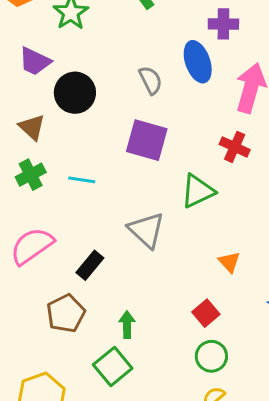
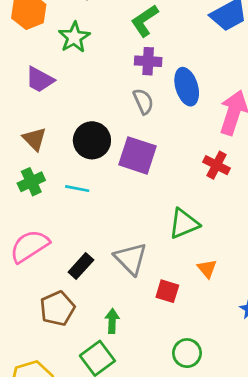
purple cross: (223, 24) -> (148, 61), moved
black circle: (75, 93) -> (92, 140), moved
green triangle: (198, 191) -> (184, 224), moved
gray triangle: (146, 230) -> (131, 259), moved
red square: (206, 313) -> (167, 291), moved, turned -35

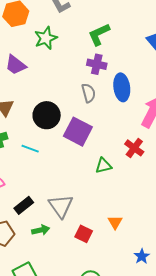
green triangle: (184, 224) -> (103, 166), moved, size x0.7
green arrow: (112, 321) -> (41, 230), moved, turned 66

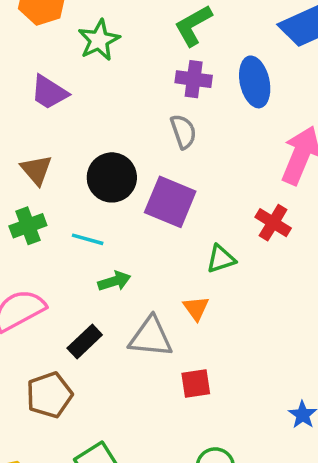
blue ellipse: (122, 87) -> (255, 82), moved
gray triangle: (61, 206) -> (151, 337), turned -44
orange triangle: (115, 222) -> (196, 308), moved
green arrow: (41, 230) -> (114, 281), moved
red square: (84, 234) -> (196, 383), turned -30

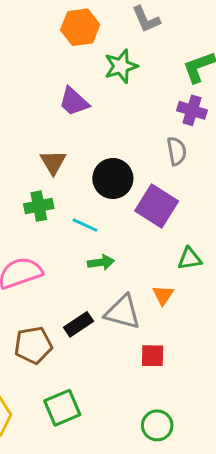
black rectangle: (85, 342) -> (79, 324), moved

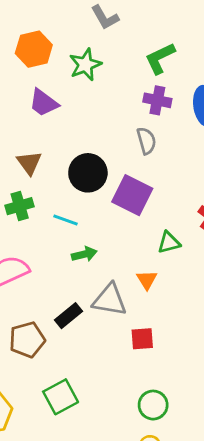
orange hexagon: (80, 27) -> (34, 49), moved

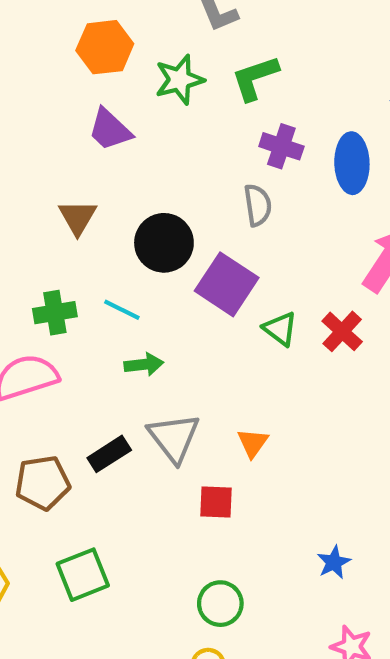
green L-shape: (160, 58) -> (255, 78), moved
green cross: (20, 206) -> (55, 313), moved
green triangle: (169, 243) -> (280, 329), moved, turned 45
orange triangle: (147, 280) -> (253, 443), moved
gray triangle: (110, 300) -> (174, 438), turned 36

